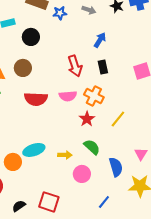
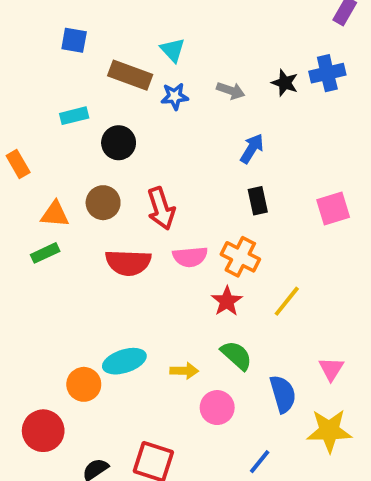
red arrow: (75, 66) -> (161, 208), moved

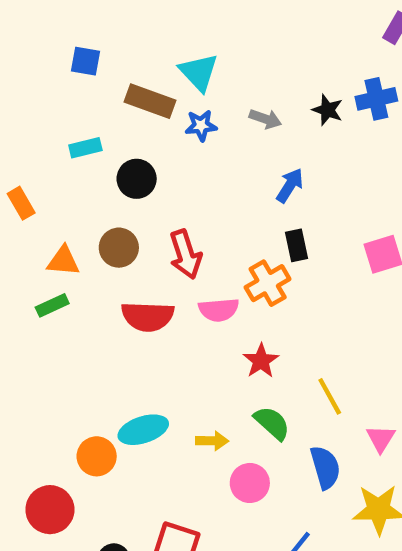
cyan triangle: (173, 50) -> (199, 72), size x1.4
orange cross: (240, 257) -> (268, 283), moved, turned 33
yellow line: (287, 301) -> (330, 396), moved, turned -68

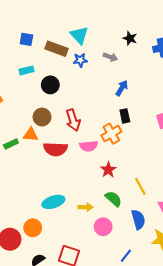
blue square: (85, 61) -> (26, 39), moved
black star: (328, 110) -> (130, 38), moved
orange triangle: (63, 261) -> (31, 135), moved
orange circle: (97, 456) -> (33, 228), moved

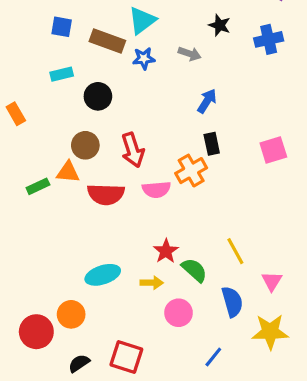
cyan triangle: (79, 35) -> (142, 20), turned 36
red star: (108, 170) -> (166, 251), moved

